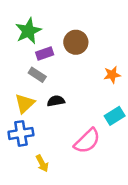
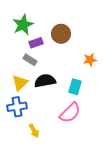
black semicircle: (56, 101) -> (45, 81), size x1.5
cyan rectangle: (115, 116) -> (75, 87), moved, turned -42

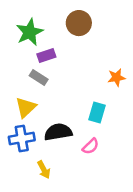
brown circle: (61, 34) -> (79, 23), moved
black semicircle: (45, 81) -> (58, 132), moved
pink semicircle: (70, 113) -> (91, 146), size x0.6

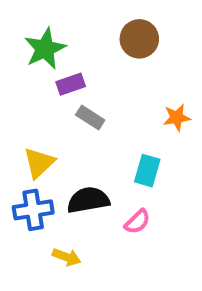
brown circle: (79, 23) -> (139, 39), moved
gray rectangle: (39, 78) -> (90, 118), moved
yellow arrow: (44, 170) -> (67, 257), turned -42

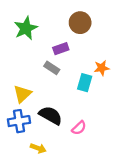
purple rectangle: (71, 84) -> (61, 49), moved
cyan rectangle: (147, 171) -> (85, 83), moved
black semicircle: (88, 200) -> (51, 115), turned 40

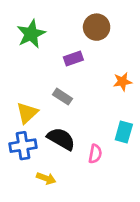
gray rectangle: (52, 68) -> (63, 97), moved
cyan rectangle: (85, 83) -> (124, 132), moved
pink semicircle: (79, 128) -> (95, 154), turned -35

